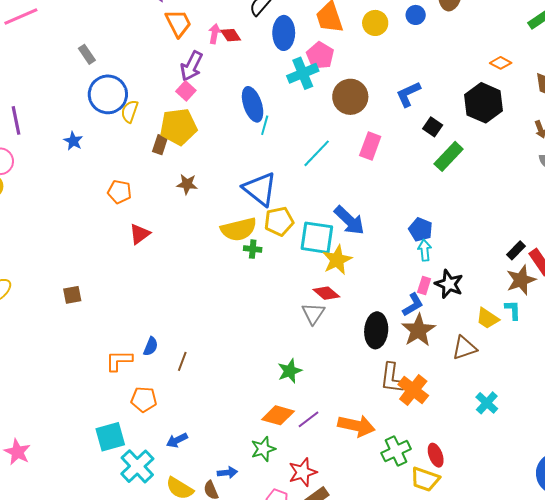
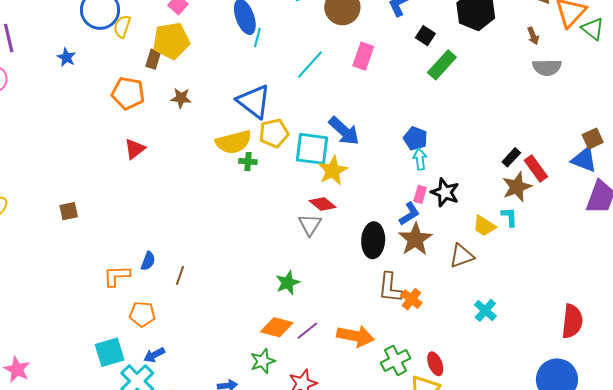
orange pentagon: (119, 192) -> (128, 93), moved, size x1.4
orange cross: (413, 390) -> (411, 299), size x0.7
blue arrow: (177, 440) -> (154, 355), moved

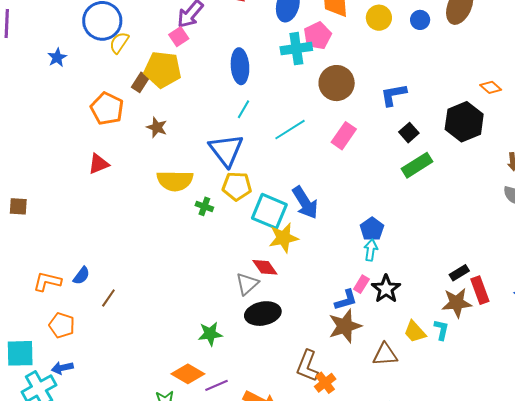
cyan line: (257, 38) -> (244, 109), moved
yellow semicircle: (234, 142) -> (175, 181), moved
black ellipse: (373, 240) -> (263, 314), moved, turned 60

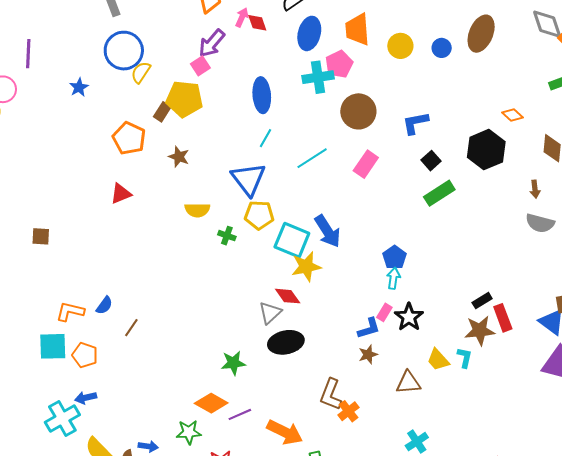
yellow semicircle: (175, 181) -> (197, 210), size x0.7
brown star: (345, 326) -> (368, 354), size x0.6
cyan square: (20, 353) -> (53, 346), moved

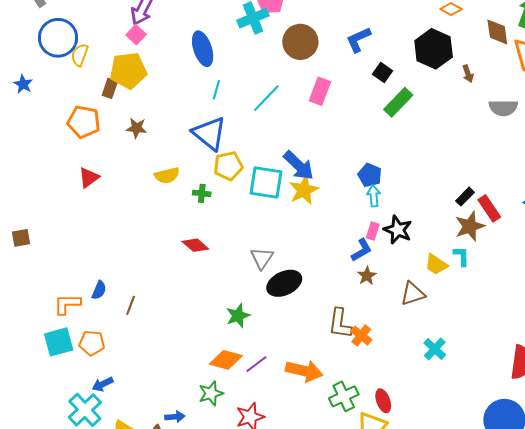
brown arrow: (535, 189) -> (468, 74), moved
yellow star: (306, 266) -> (304, 190), moved
red diamond: (288, 296) -> (195, 245), moved

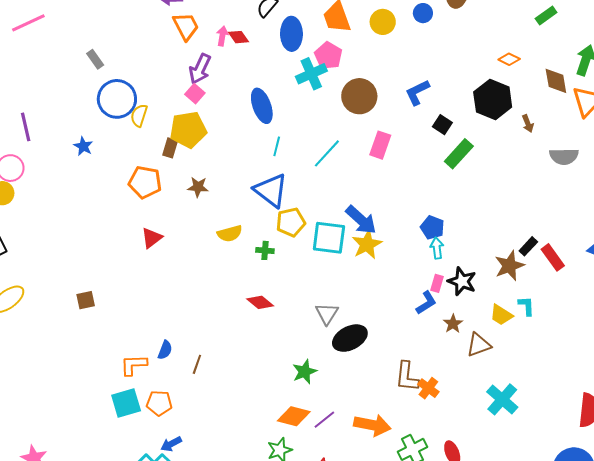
brown star: (470, 226) -> (509, 266), moved
brown star: (367, 276) -> (453, 324), moved
cyan cross: (435, 349) -> (502, 399), size x1.4

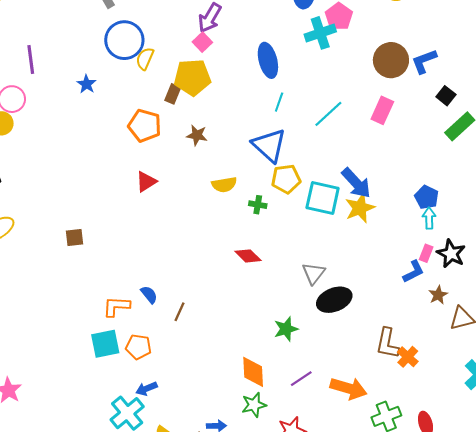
brown circle: (359, 96) -> (391, 60), moved
blue semicircle: (165, 350) -> (149, 295), turned -66
orange diamond: (294, 416) -> (253, 372), moved, turned 68

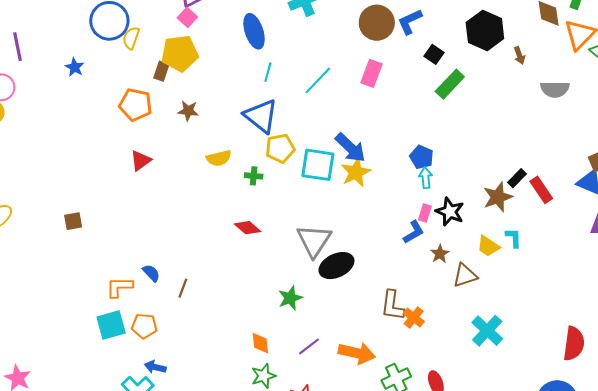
gray triangle: (314, 273) -> (314, 241), size x1.5
orange diamond: (253, 372) -> (260, 343), size x0.7
blue arrow: (146, 389) -> (155, 367), turned 40

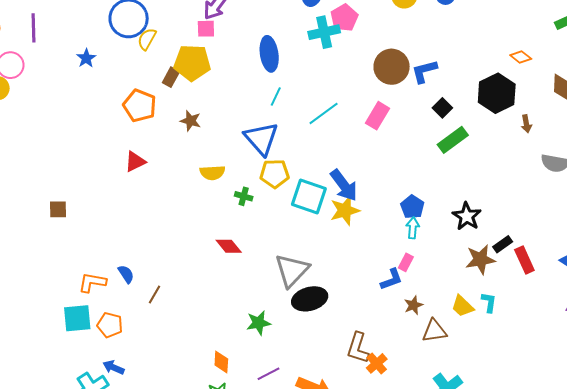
pink square: (187, 17) -> (206, 29), turned 36
black star: (450, 212) -> (467, 216), moved

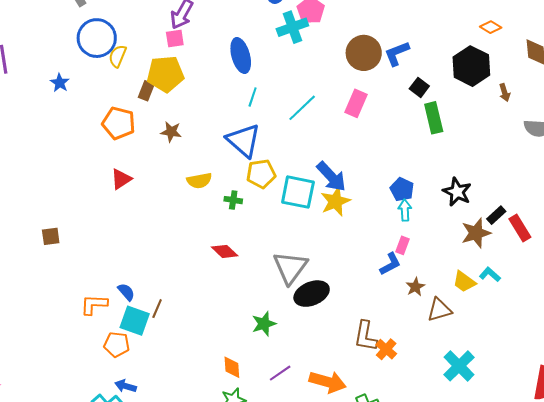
green rectangle: (453, 140) -> (434, 118), turned -60
cyan L-shape: (489, 302) -> (490, 274), turned -50
cyan square: (77, 318) -> (135, 321), moved, turned 32

